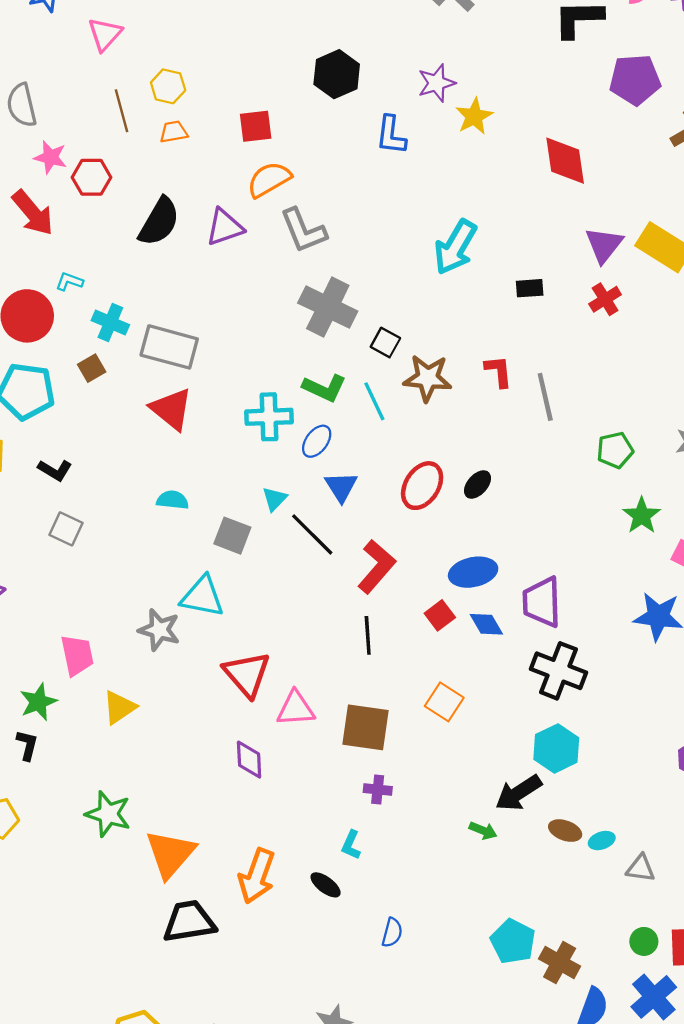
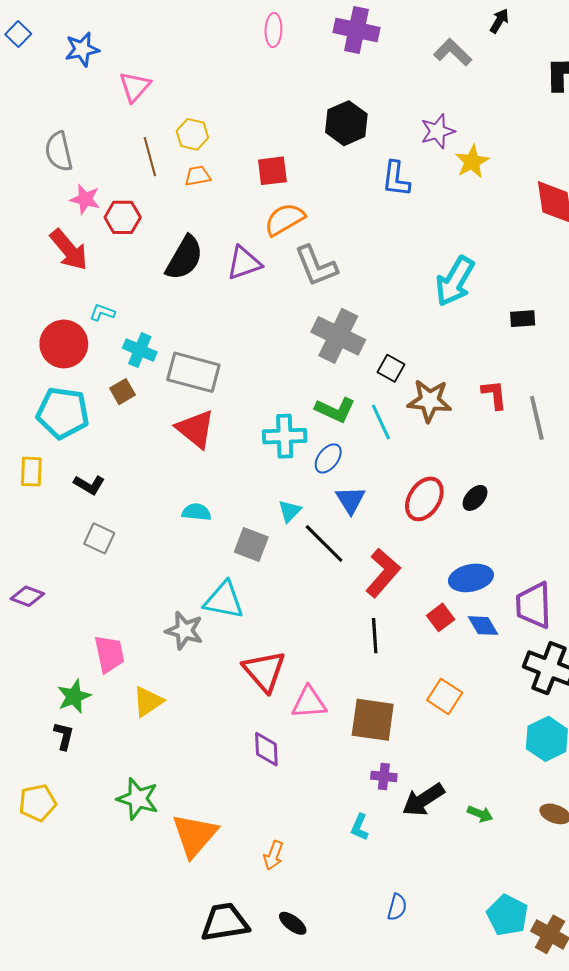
black arrow: (519, 793) -> (423, 800), moved
orange arrow: (257, 876) -> (273, 855), size x0.6
black ellipse: (326, 885) -> (293, 923), moved
black trapezoid: (189, 921) -> (225, 922), moved

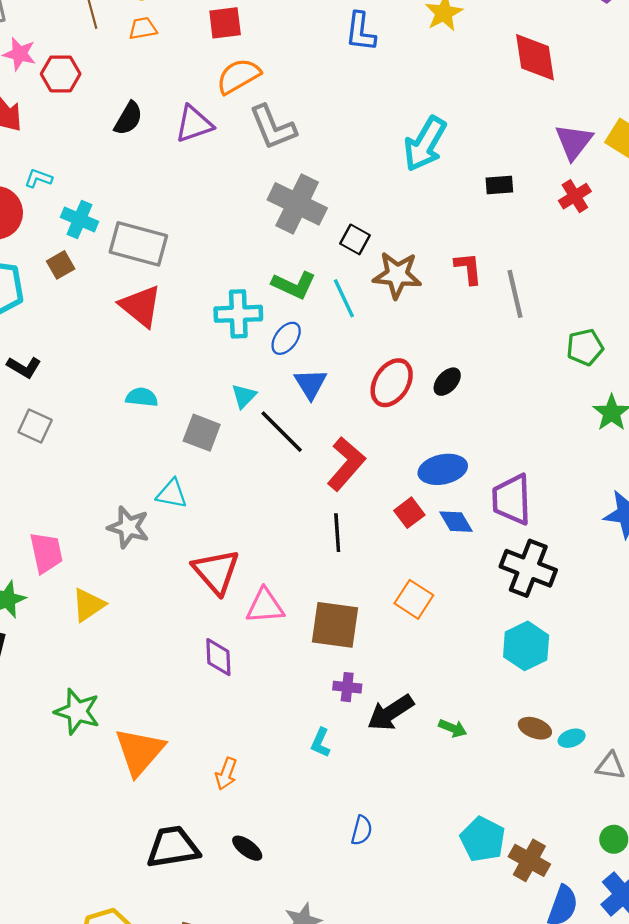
black semicircle: (184, 258) -> (128, 118), size x0.7
cyan triangle: (224, 600) -> (172, 494), size x0.7

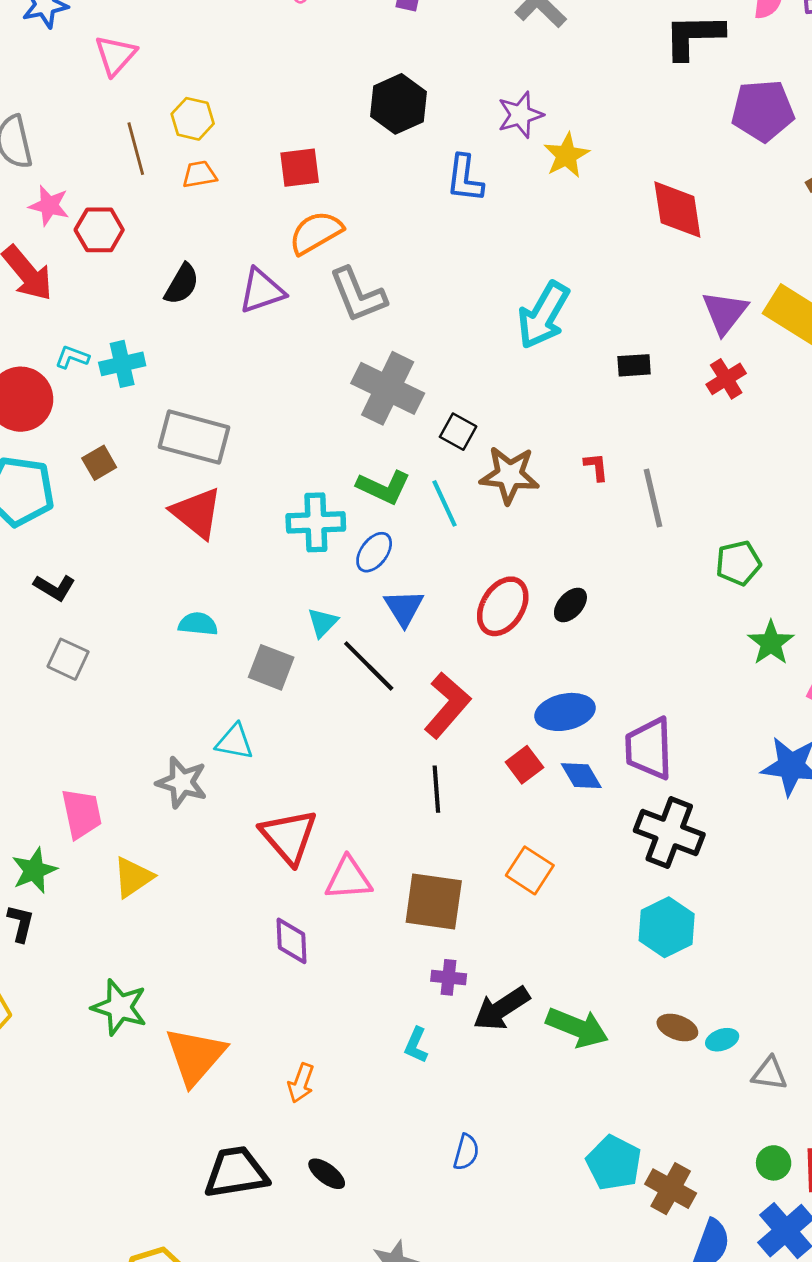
cyan cross: (79, 219) -> (122, 364), moved, turned -36
red L-shape: (468, 268) -> (596, 467), size x0.7
green arrow: (453, 728) -> (577, 1027), size x1.8

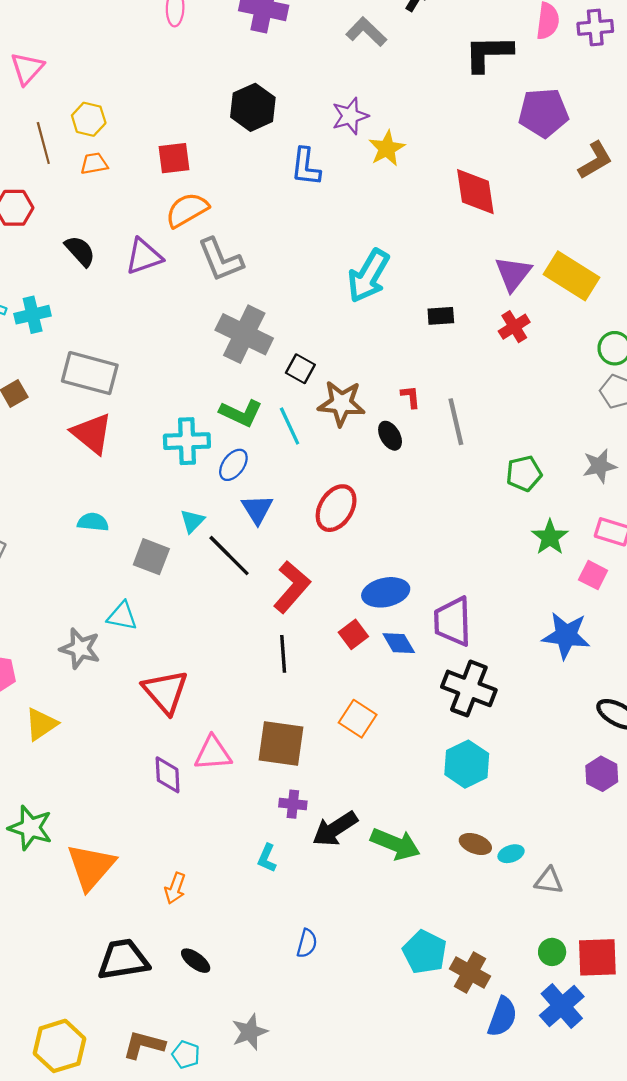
black semicircle: (182, 284) -> (80, 251), turned -72
black ellipse: (570, 605) -> (390, 436), moved, turned -72
pink triangle: (348, 879) -> (213, 753), moved

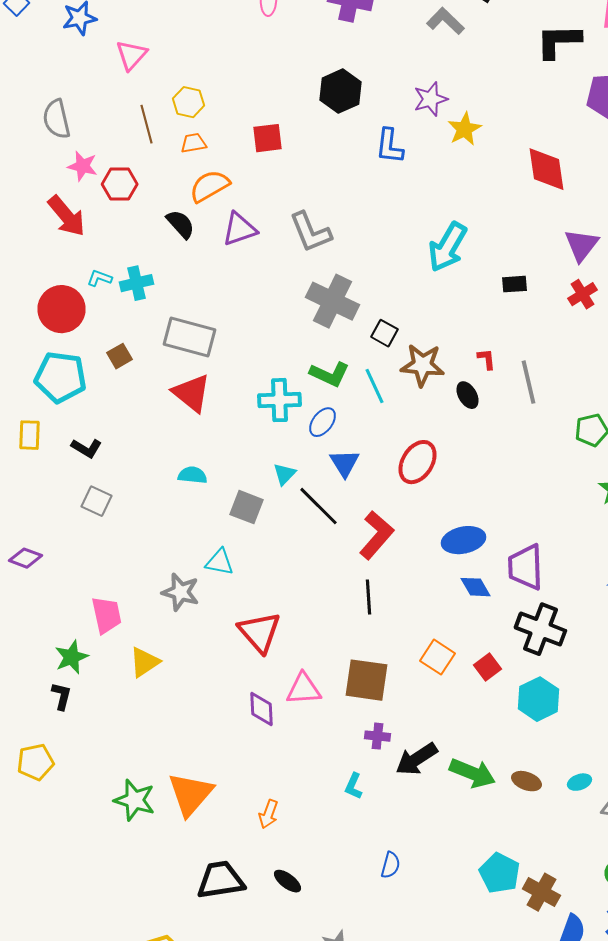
orange semicircle: (187, 210) -> (210, 186), moved
red square: (353, 634) -> (488, 667), moved
green star: (30, 828) -> (134, 800), moved
brown ellipse: (475, 844) -> (526, 781), moved

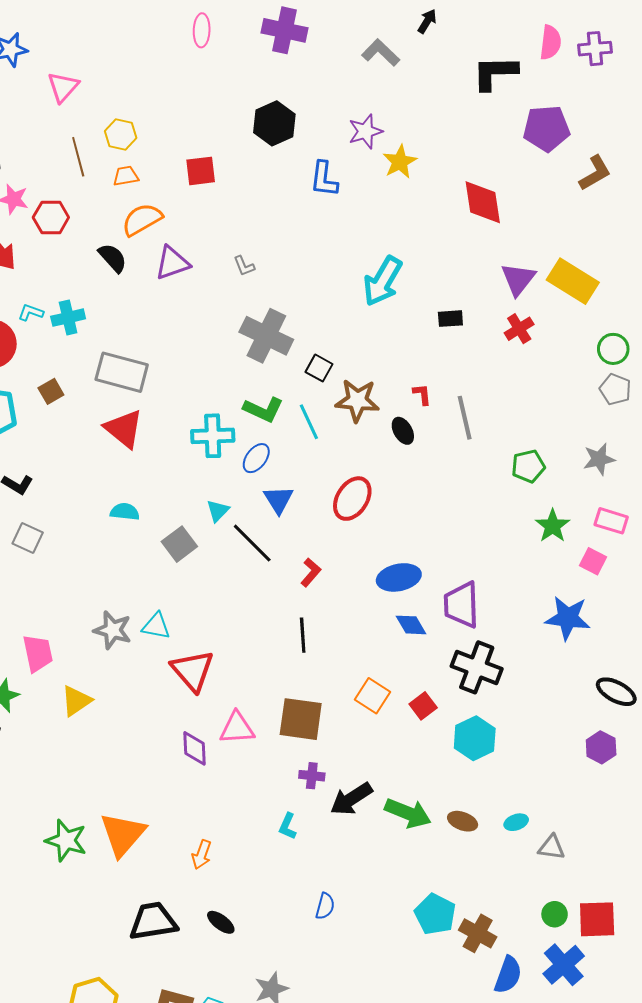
gray L-shape: (310, 232) -> (244, 266), size x0.5
gray square: (246, 507) -> (179, 544), turned 32
red L-shape: (376, 535) -> (311, 572), size x0.6
cyan triangle: (220, 562) -> (156, 626), moved

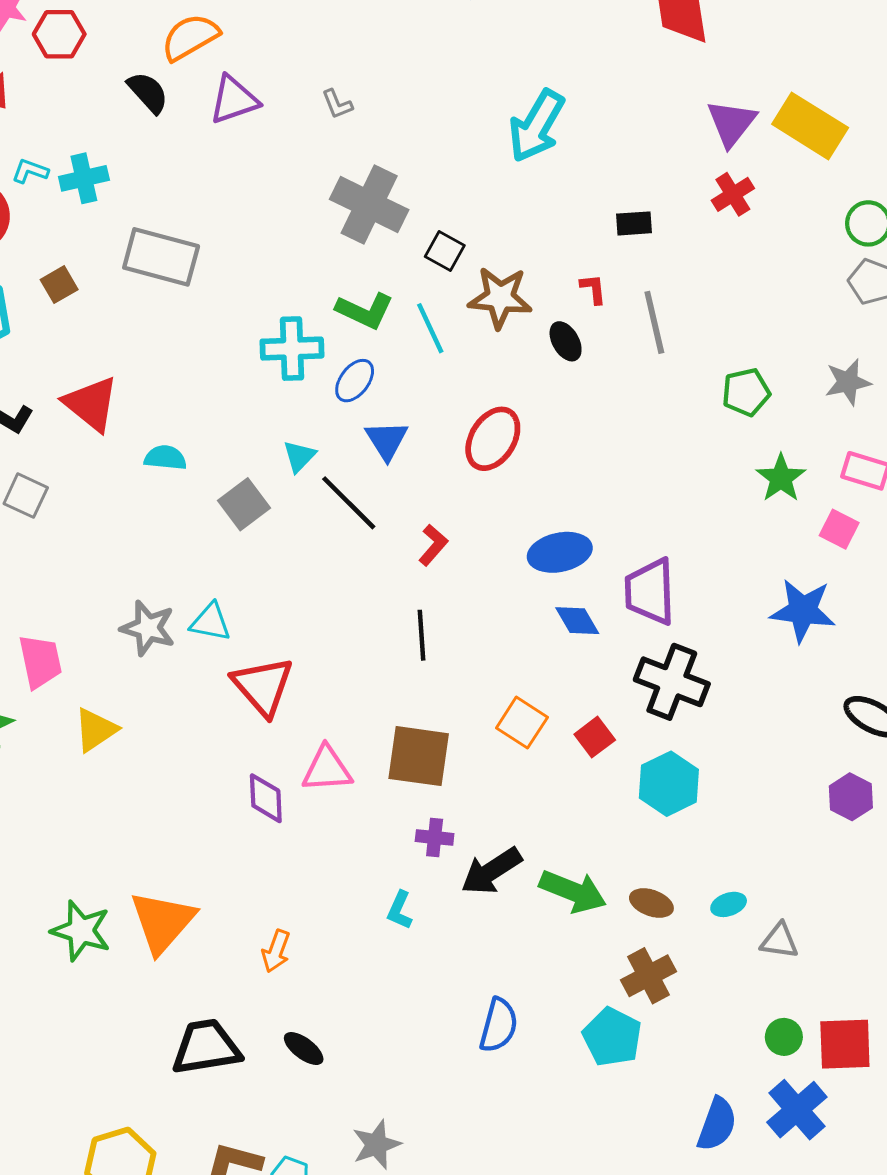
black rectangle: (450, 319) -> (634, 223), moved
red triangle: (124, 429) -> (91, 404), moved
blue semicircle: (325, 906) -> (499, 1025), moved, size x1.4
brown cross: (478, 933) -> (649, 976), moved, turned 33

